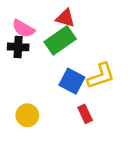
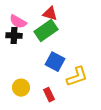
yellow L-shape: (101, 76) -> (77, 77), moved
red rectangle: (85, 114) -> (49, 95), moved

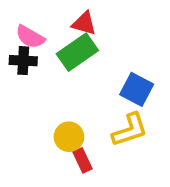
blue square: (55, 62) -> (137, 89), moved
yellow circle: (21, 88) -> (69, 137), moved

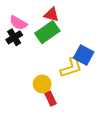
black cross: (23, 61) -> (14, 37), turned -35
yellow L-shape: (130, 130) -> (71, 67), moved

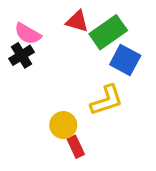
green rectangle: (47, 32) -> (108, 32), moved
blue square: (84, 55) -> (125, 60), moved

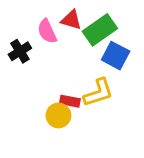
pink semicircle: (28, 34) -> (47, 31), moved, turned 35
red rectangle: (76, 147) -> (70, 101), moved, turned -54

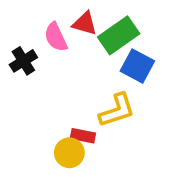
red rectangle: (70, 101) -> (83, 136), moved
yellow circle: (58, 115) -> (69, 153), moved

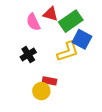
black cross: (23, 61) -> (28, 55), moved
yellow L-shape: (117, 110) -> (68, 51), moved

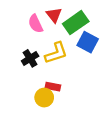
red triangle: (50, 14) -> (54, 15), turned 35
yellow L-shape: (68, 51) -> (56, 53), moved

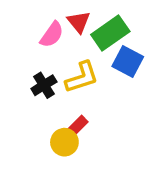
pink semicircle: (35, 24) -> (52, 35), turned -120
red rectangle: (53, 87) -> (77, 126), turned -56

